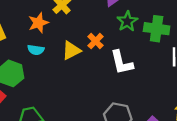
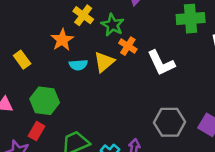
green star: (127, 21) -> (113, 25), moved
cyan semicircle: (36, 50) -> (78, 65), moved

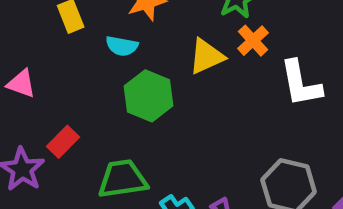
cyan semicircle: (78, 65) -> (122, 46), moved
green hexagon: (45, 101) -> (149, 96), moved

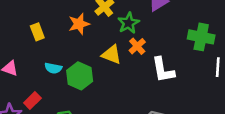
cyan semicircle: (122, 46) -> (53, 68), moved
yellow triangle: (206, 56) -> (112, 55), turned 45

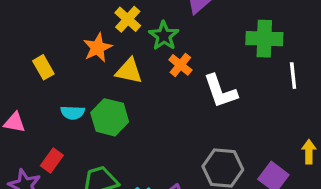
yellow triangle: (112, 55) -> (129, 71), moved

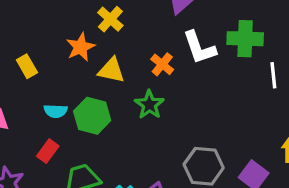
green star: (164, 36) -> (149, 105), moved
white L-shape: (220, 91) -> (199, 48), moved
red rectangle: (52, 161) -> (48, 151), moved

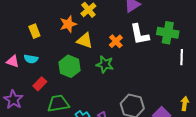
green star: (149, 105) -> (105, 64), turned -30
cyan semicircle: (56, 111) -> (31, 59), moved

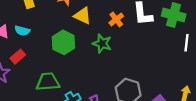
red rectangle: (40, 84) -> (18, 57), moved

